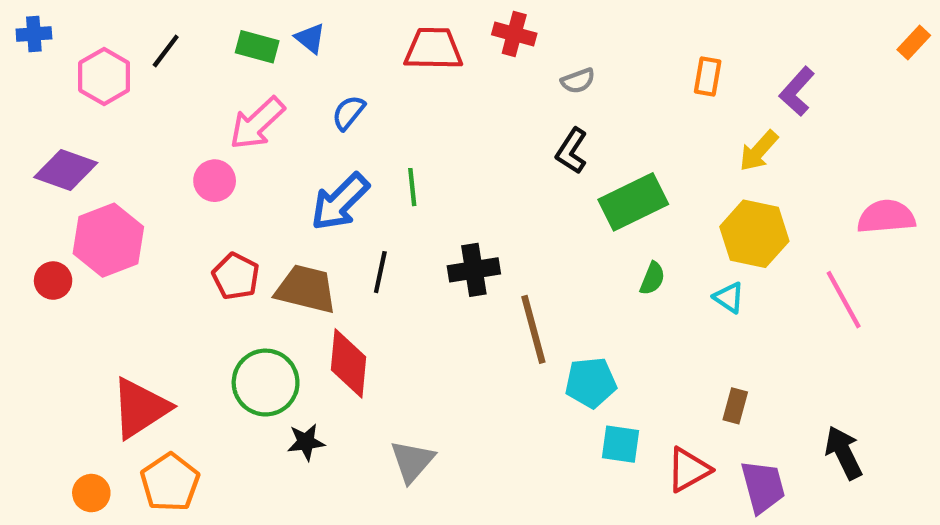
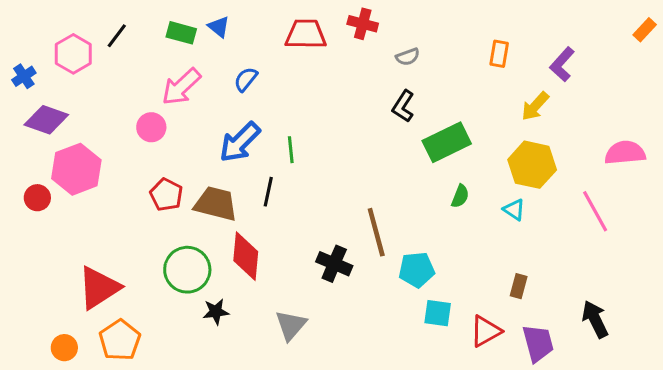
blue cross: (34, 34) -> (24, 76), moved, turned -30
green line: (412, 187) -> (291, 150), moved
black cross: (474, 270) -> (334, 264), moved, turned 32

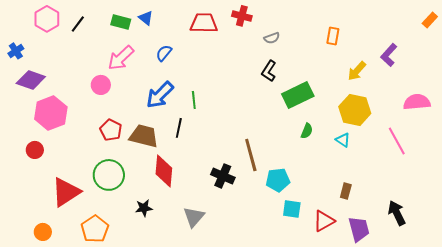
pink hexagon: (73, 54) -> (47, 19), moved
purple L-shape: (562, 64) -> (389, 55), moved
red circle: (37, 198) -> (35, 150), moved
green circle: (187, 270) -> (109, 175), moved
orange pentagon: (120, 340) -> (95, 229), moved

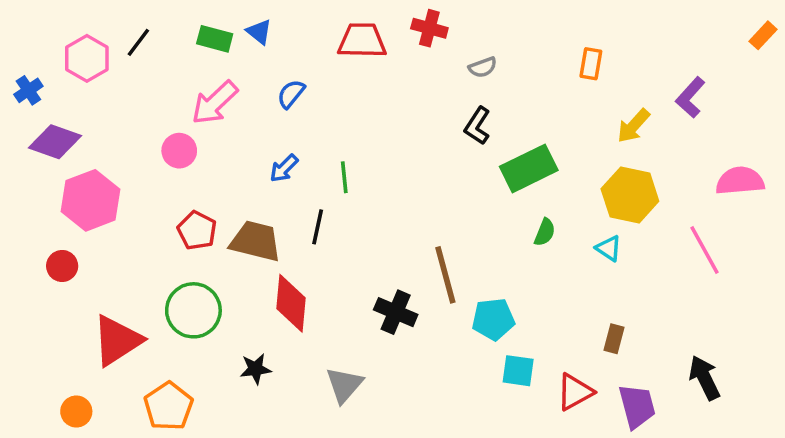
pink hexagon: (47, 19) -> (87, 58), moved
blue arrow: (160, 95) -> (284, 168), size x0.6

